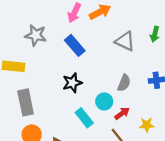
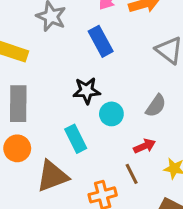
cyan circle: (104, 101) -> (111, 114), moved
cyan rectangle: (84, 118) -> (76, 139), moved

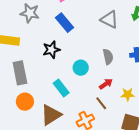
black star: (87, 91) -> (51, 50), moved
gray semicircle: (156, 106) -> (108, 57), turned -35

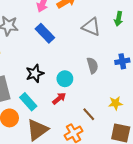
black star: (51, 50) -> (35, 73), moved
red arrow: (106, 84) -> (59, 98), moved
cyan rectangle: (61, 88) -> (28, 102), moved

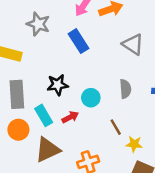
red arrow: (59, 98) -> (70, 117), moved
yellow star: (116, 103) -> (134, 144), moved
brown line: (89, 114) -> (116, 127), moved

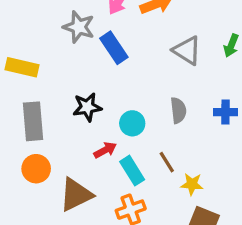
gray star: (38, 24) -> (79, 27), moved
cyan rectangle: (44, 115) -> (132, 171), moved

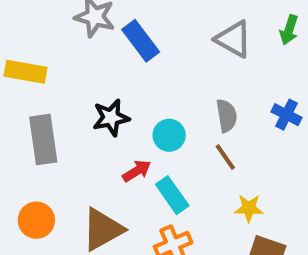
blue cross: (225, 112) -> (286, 115), turned 30
brown line: (167, 162) -> (225, 157), moved
orange circle: (36, 169) -> (36, 220), moved

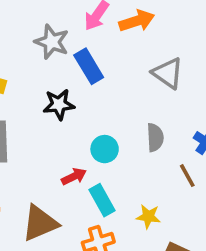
black star: (111, 118) -> (59, 104), moved
brown line: (225, 157) -> (187, 176), moved
yellow star: (249, 208) -> (148, 217), moved

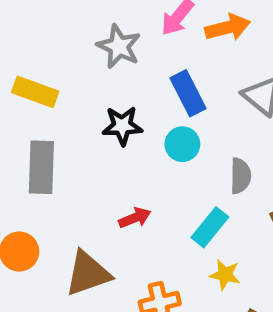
blue rectangle: (89, 66) -> (188, 93), moved
cyan circle: (105, 149) -> (182, 144), moved
cyan rectangle: (102, 200) -> (210, 227), moved, turned 64

